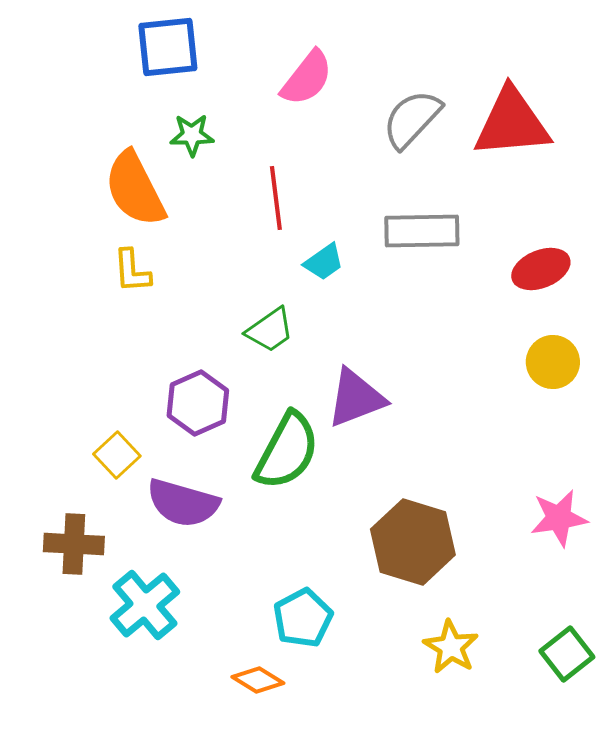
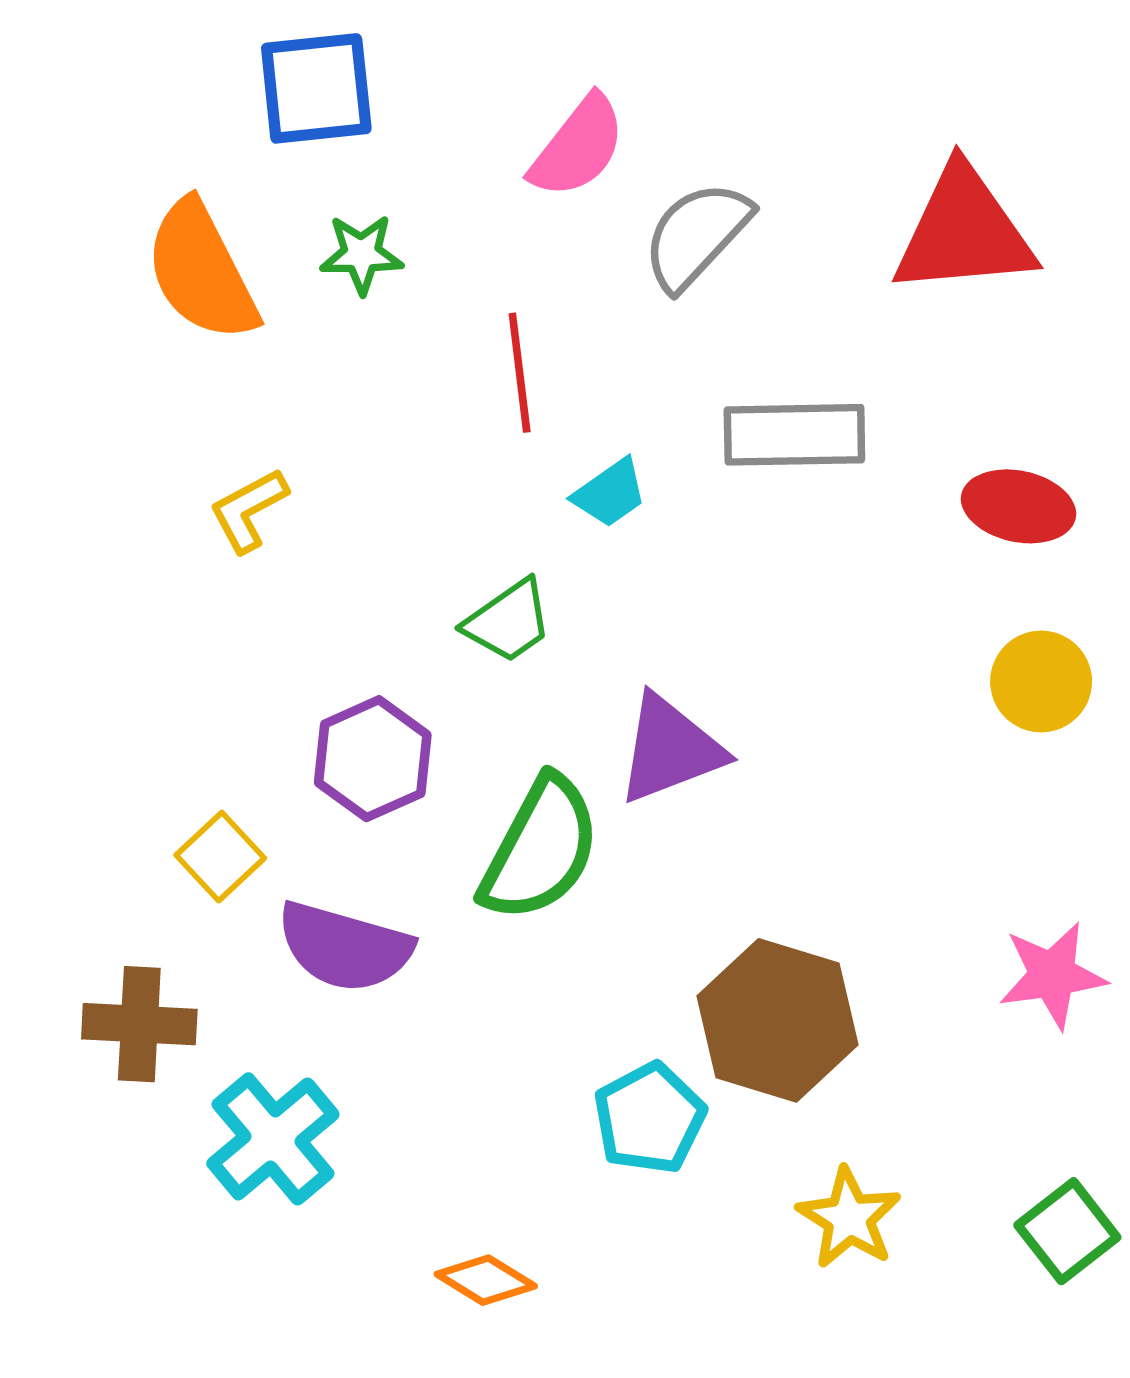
gray semicircle: (412, 119) -> (697, 235), moved
orange semicircle: (135, 189) -> (201, 271), moved
red ellipse: (541, 269) -> (1018, 506), turned 34
yellow L-shape: (132, 271) -> (248, 510), turned 66
cyan pentagon: (303, 618) -> (649, 1118), moved

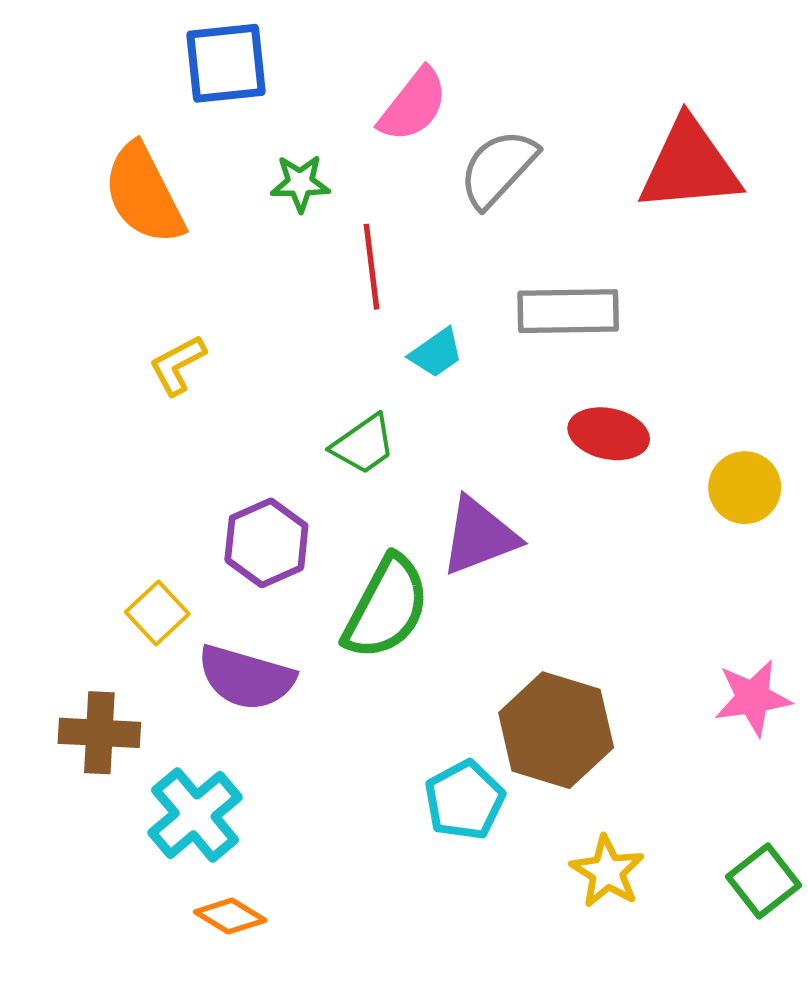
green star: (361, 254) -> (300, 183), moved
red ellipse: (1018, 506) -> (609, 434), moved
orange diamond: (486, 1280) -> (230, 916), moved

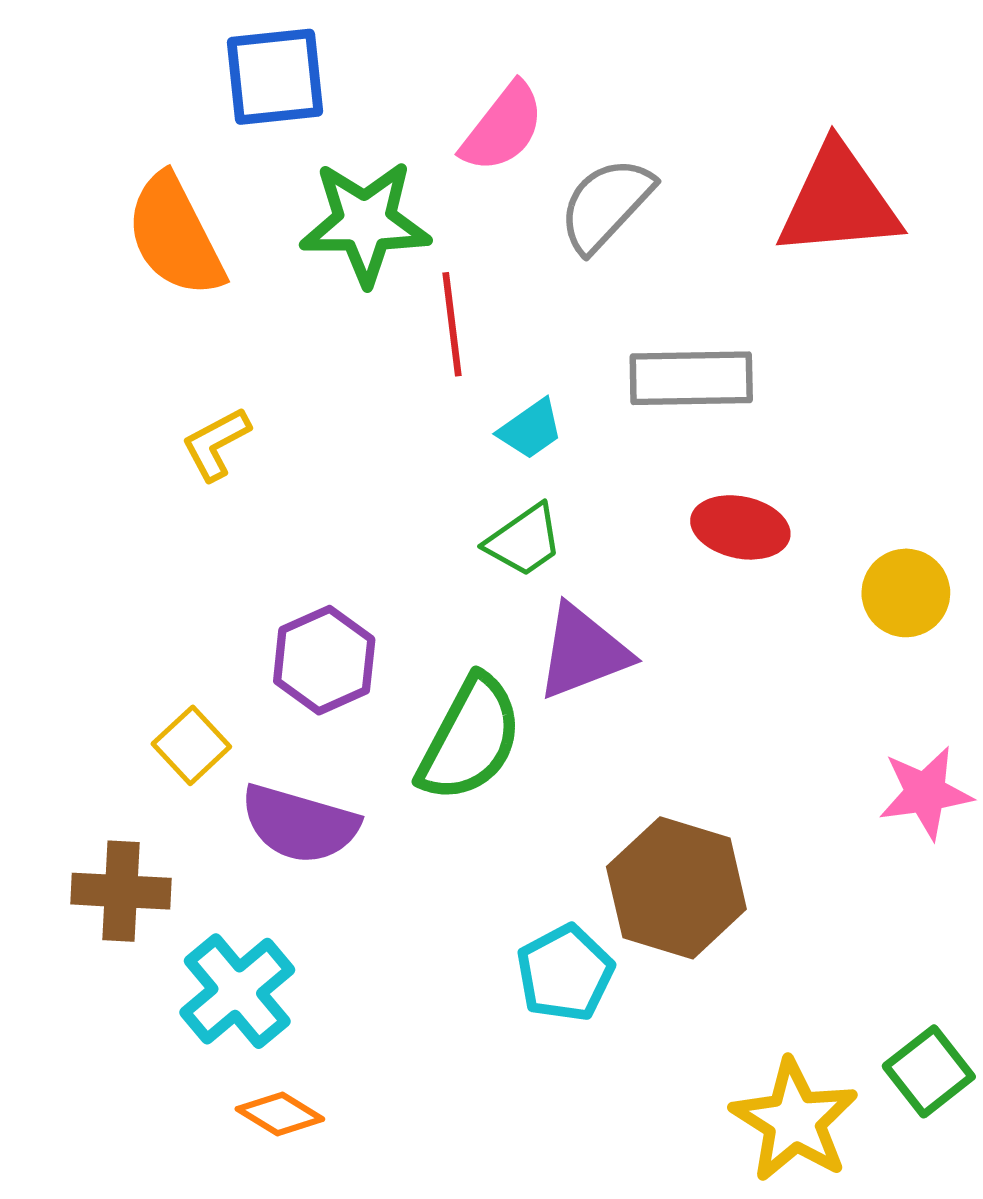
green star: (300, 183) -> (365, 223), size x1.8
green trapezoid: (363, 445) -> (524, 541), moved
pink star: (753, 698) -> (926, 793), moved
yellow star: (607, 872) -> (794, 1121), moved, size x1.4

